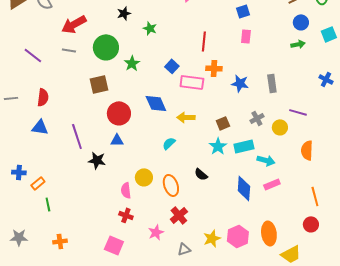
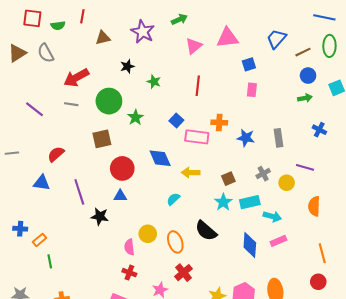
red line: (204, 41) -> (198, 86), moved
blue cross: (326, 79) -> (319, 130), moved
red semicircle: (43, 97) -> (56, 154), moved, turned -138
black semicircle: (201, 174) -> (206, 231), size x1.6

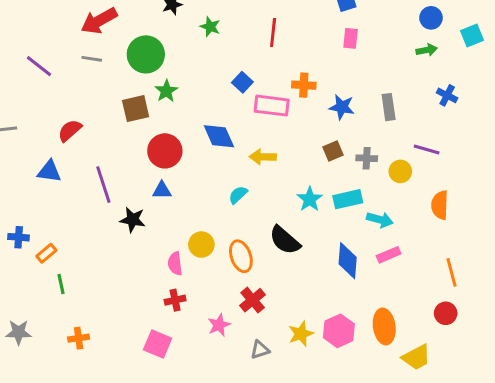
green star: (136, 117) -> (166, 91), moved
gray cross: (263, 174) -> (367, 158), turned 32
brown square: (228, 179) -> (333, 151), moved
red cross: (129, 273) -> (175, 300), turned -32

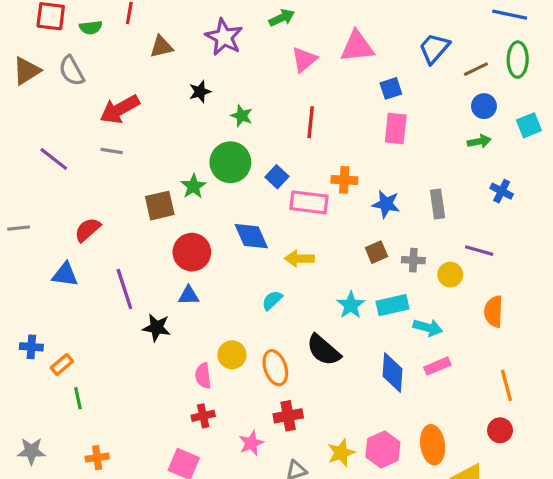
pink rectangle: (351, 38) -> (396, 129), size x1.4
green circle: (146, 54) -> (230, 162), moved
red cross: (253, 300) -> (288, 416), turned 30

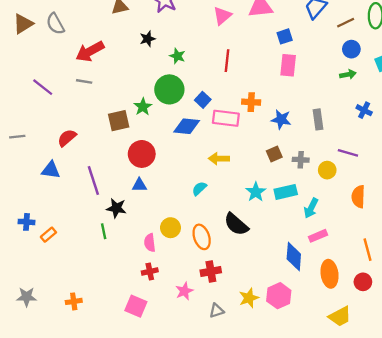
blue diamond: (251, 236) -> (187, 126), moved, turned -60
cyan arrow: (428, 328) -> (311, 208), turned 102
blue diamond: (392, 372) -> (294, 257), moved
green line: (78, 398) -> (104, 231), moved
orange ellipse: (433, 445) -> (330, 274), moved

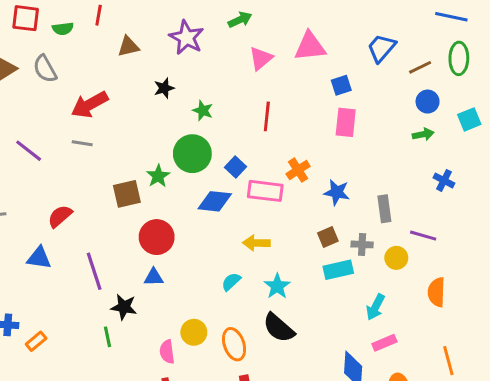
orange cross: (251, 102) -> (298, 170), turned -36
gray rectangle: (318, 119) -> (384, 209), moved
cyan star: (256, 192) -> (277, 286), moved
cyan rectangle: (286, 192) -> (338, 270), moved

